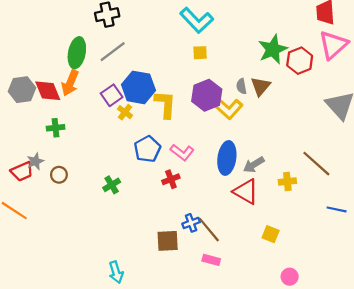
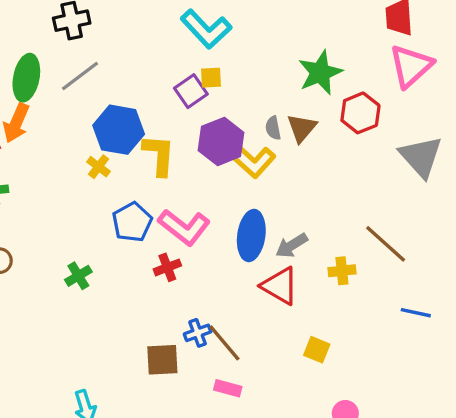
red hexagon: (300, 61) -> (360, 113), moved
purple square: (112, 95) -> (191, 91), moved
pink L-shape: (182, 152) -> (184, 227), size x1.4

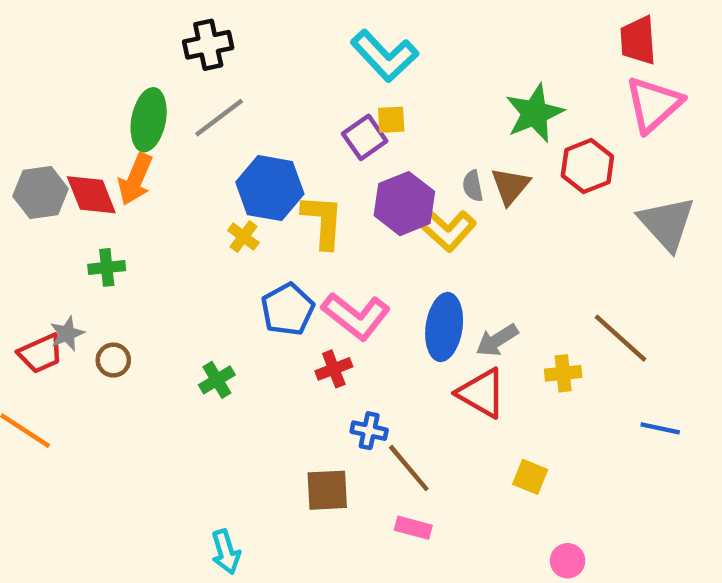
blue cross: (198, 333) -> (369, 431), moved, turned 32

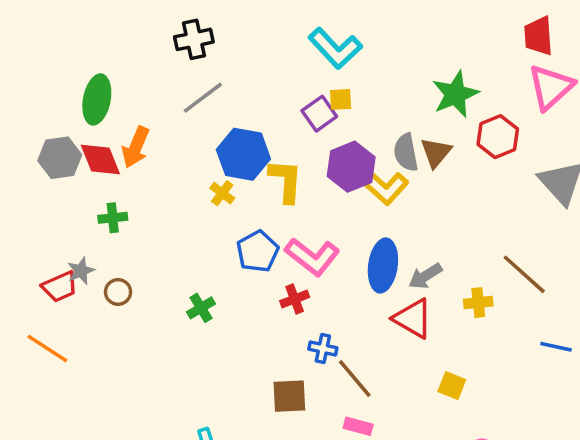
green ellipse: (149, 120) -> (97, 99), moved
gray semicircle: (473, 186) -> (406, 152), size x1.5

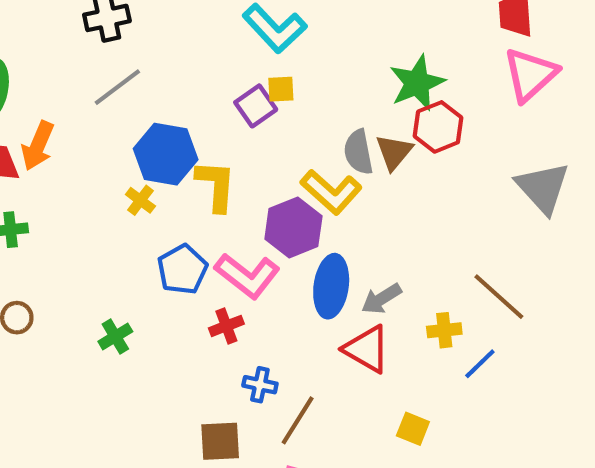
red hexagon: (498, 137) -> (438, 127), moved
purple hexagon: (351, 167) -> (293, 228), moved
blue line: (556, 347) -> (480, 364), moved, turned -56
brown line: (355, 379) -> (298, 420), turned 72

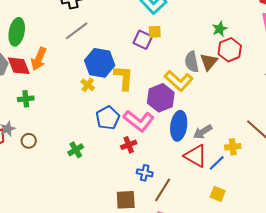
green star: (417, 83) -> (220, 29), size x0.6
purple square: (256, 106) -> (143, 40), turned -30
blue line: (480, 364) -> (217, 163), moved

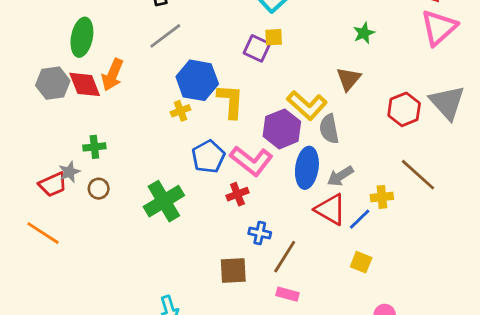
red hexagon: (230, 50) -> (404, 109), moved
gray semicircle: (192, 62) -> (329, 129), moved
yellow cross: (88, 85) -> (181, 111), turned 32
green cross: (26, 99) -> (94, 147), moved
green cross: (76, 150) -> (164, 201), size x1.8

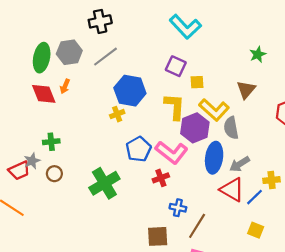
yellow square: (274, 37) -> (197, 82), moved
orange arrow: (112, 75) -> (65, 86), size x0.6
gray hexagon: (53, 83) -> (69, 52), moved
yellow L-shape: (231, 101) -> (175, 107), moved

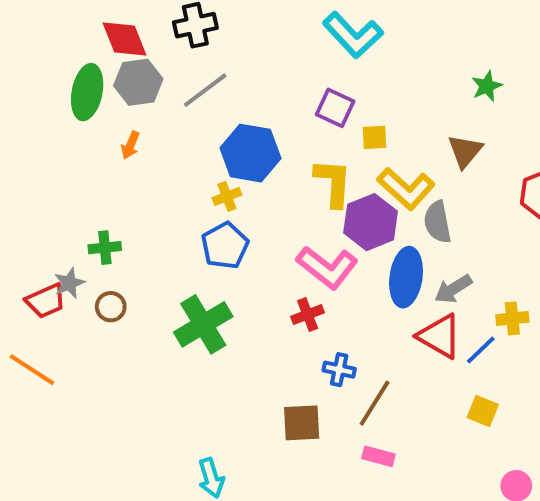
red diamond: (44, 94) -> (124, 39), moved
blue pentagon: (138, 149) -> (225, 246), moved

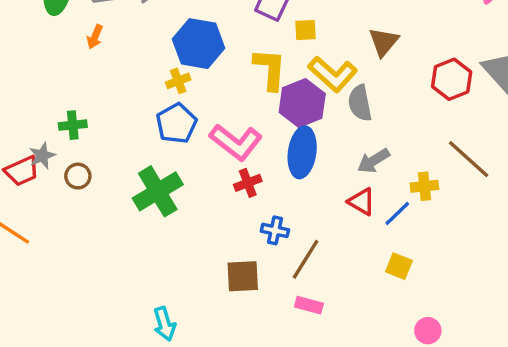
pink L-shape: (327, 267) -> (236, 142), moved
blue ellipse: (406, 277) -> (302, 152), moved
red triangle: (439, 336) -> (362, 202), size x0.7

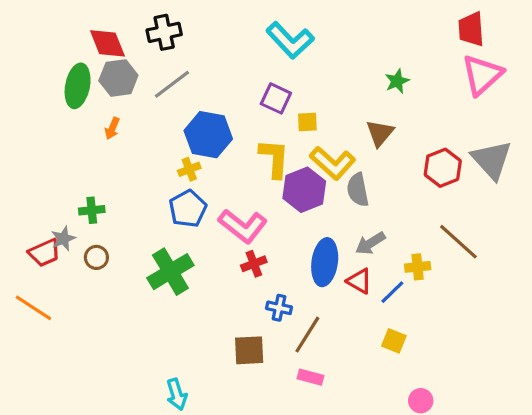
blue ellipse: (302, 152) -> (325, 262), moved

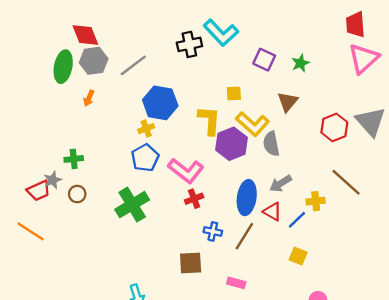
black cross: (164, 32) -> (189, 44), moved
purple square: (276, 98) -> (264, 60), moved
brown line: (307, 335) -> (244, 236), moved

